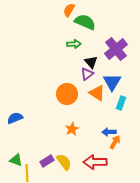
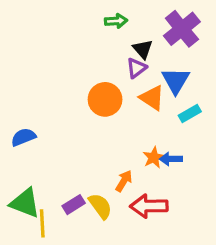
cyan rectangle: (121, 103) -> (190, 114), turned 40
orange star: (72, 129) -> (154, 157), moved
orange arrow: (115, 142) -> (124, 181), moved
green triangle: (16, 160) -> (25, 203), size x1.5

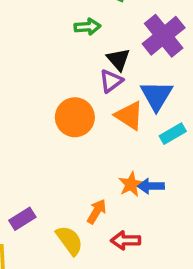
purple rectangle: (74, 205) -> (22, 219), moved
red arrow: (149, 206) -> (126, 240), size x0.7

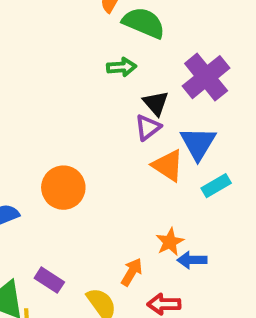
orange circle: (75, 117) -> (63, 188), moved
blue arrow: (151, 186) -> (192, 260), moved
purple rectangle: (22, 219) -> (49, 280), turned 65

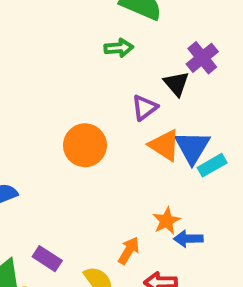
purple cross: (206, 77) -> (202, 58), size x0.7
black triangle: (156, 103) -> (176, 84), moved
blue triangle: (198, 143) -> (192, 147), moved
orange circle: (63, 188) -> (85, 145), moved

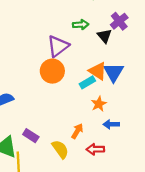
green arrow: (119, 48) -> (81, 25), moved
purple triangle: (145, 107) -> (58, 46), moved, size x1.5
cyan rectangle: (212, 165) -> (87, 82), moved
orange star: (166, 221) -> (99, 104), moved

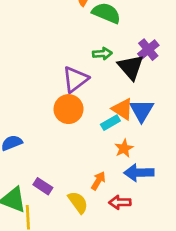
black triangle: (104, 36) -> (131, 67), size x1.5
blue arrow: (111, 124) -> (139, 173), size x1.5

